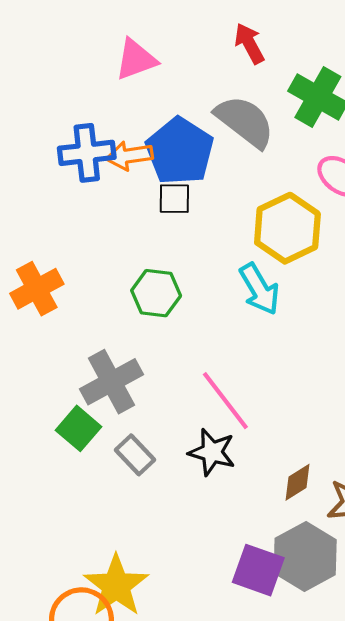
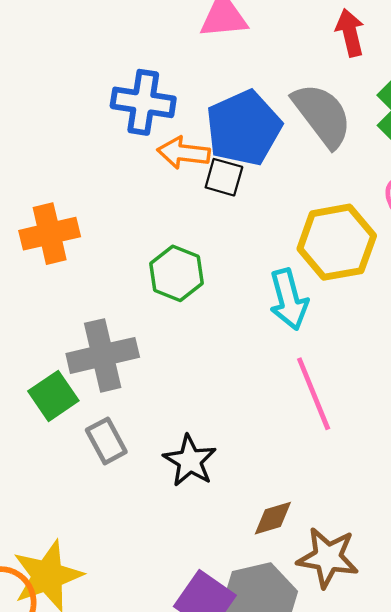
orange arrow: (130, 156) -> (184, 153), moved
pink line: (225, 401) -> (314, 394), moved

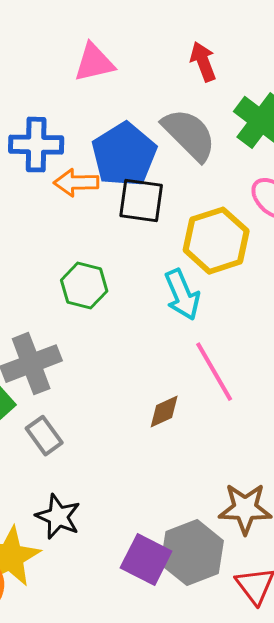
black square: (224, 177) -> (141, 201), moved, size x1.4
black star: (190, 461) -> (58, 517), moved
brown diamond: (273, 518) -> (164, 412), moved

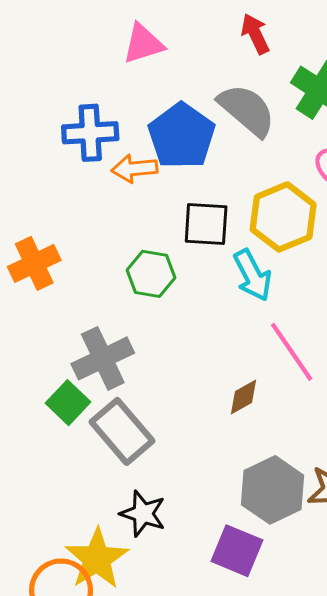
black square: (141, 201) -> (206, 224), moved
gray rectangle: (44, 436) -> (122, 431), size x1.6
gray hexagon: (192, 553) -> (273, 490), moved

